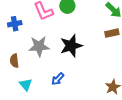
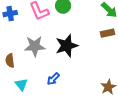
blue cross: (15, 24) -> (10, 14), moved

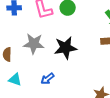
cyan triangle: (21, 84) -> (15, 80), turned -40

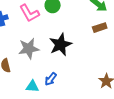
cyan triangle: (15, 80) -> (32, 86), moved

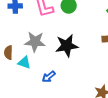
cyan triangle: (32, 86) -> (24, 63), moved

